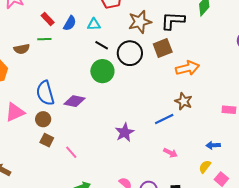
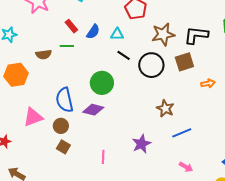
orange arrow: (187, 68) -> (208, 83), size x0.6
green circle: (102, 71) -> (102, 83), moved
brown star: (184, 101) -> (165, 108), moved
pink line: (71, 152) -> (103, 157), moved, turned 40

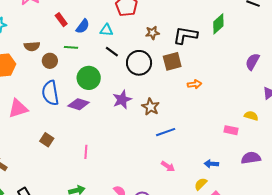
brown star: (163, 34) -> (152, 33), size x0.6
green line: (67, 46) -> (71, 47), moved
brown circle: (61, 126) -> (50, 61), moved
purple star: (141, 144) -> (122, 100), moved

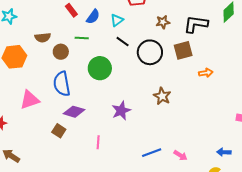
cyan triangle: (106, 30) -> (117, 20), turned -40
purple star: (122, 100) -> (121, 111), moved
purple diamond: (79, 104) -> (74, 112), moved
blue line: (166, 132) -> (152, 153), moved

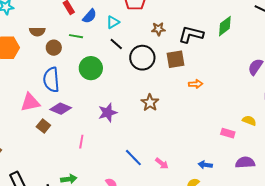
pink triangle: (30, 100) -> (30, 102), moved
blue line: (152, 153) -> (133, 158), turned 60

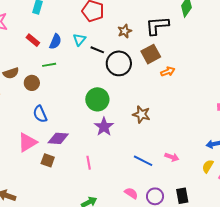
black line: (116, 44) -> (97, 50), moved
green circle: (91, 68) -> (97, 99), moved
blue semicircle: (51, 80) -> (40, 114), size x0.7
orange arrow: (196, 84) -> (168, 72), moved
brown star: (150, 103) -> (141, 114), moved

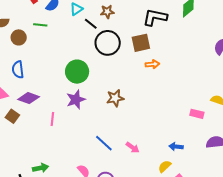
brown star: (125, 31) -> (107, 12), moved
brown star: (141, 114) -> (115, 98), turned 30
pink line: (89, 163) -> (52, 119), moved

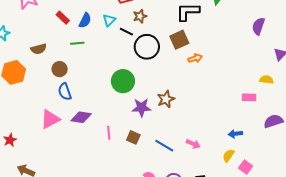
brown circle: (19, 37) -> (60, 69), moved
purple star: (76, 100) -> (142, 108), moved, turned 30
brown square: (12, 116) -> (133, 137), moved

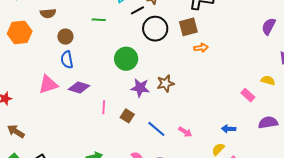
black line: (126, 32) -> (137, 10), turned -64
green line: (77, 43) -> (99, 20), moved
pink rectangle: (249, 97) -> (248, 95), turned 32

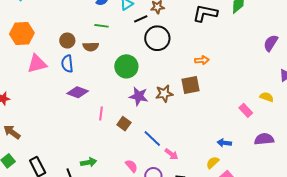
brown semicircle: (48, 13) -> (91, 47), moved
brown square: (188, 27) -> (191, 85), moved
pink triangle: (48, 84) -> (37, 64), moved
pink arrow: (185, 132) -> (171, 154), moved

